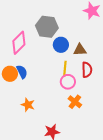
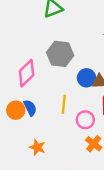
blue circle: (61, 45) -> (87, 78), moved
yellow line: (65, 69) -> (64, 104), moved

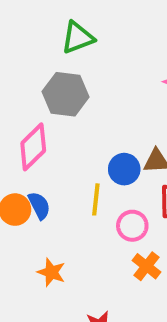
gray hexagon: (60, 54) -> (66, 94), moved
blue circle: (87, 78) -> (124, 169), moved

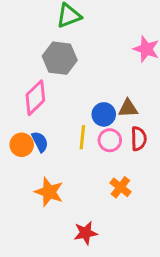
pink circle: (132, 226) -> (110, 140), moved
orange star: (51, 272) -> (49, 192), size x1.4

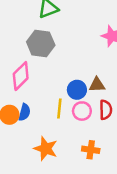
blue semicircle: (40, 142) -> (24, 112), turned 42
orange cross: (120, 187) -> (91, 150), turned -30
orange star: (49, 192) -> (46, 149), moved

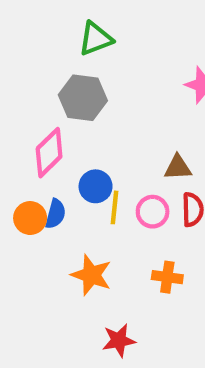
blue circle: (77, 90) -> (96, 186), moved

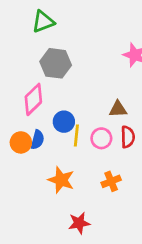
green triangle: (96, 39) -> (43, 22), moved
orange cross: (167, 277) -> (111, 181), turned -30

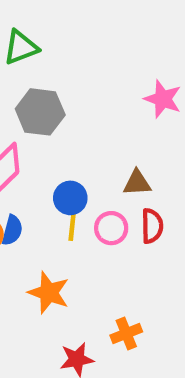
blue circle: (64, 122) -> (70, 198), moved
orange cross: (111, 181) -> (126, 334), moved

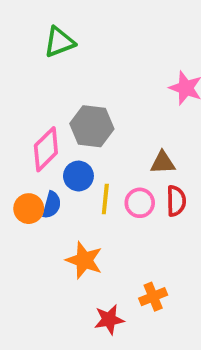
gray hexagon: (40, 112) -> (92, 126), moved
blue circle: (70, 198) -> (78, 176), moved

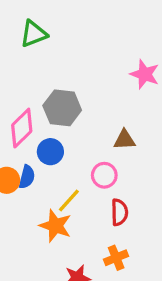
yellow line: (105, 199) -> (69, 200), moved, turned 36
red semicircle: (176, 201) -> (119, 212), moved

